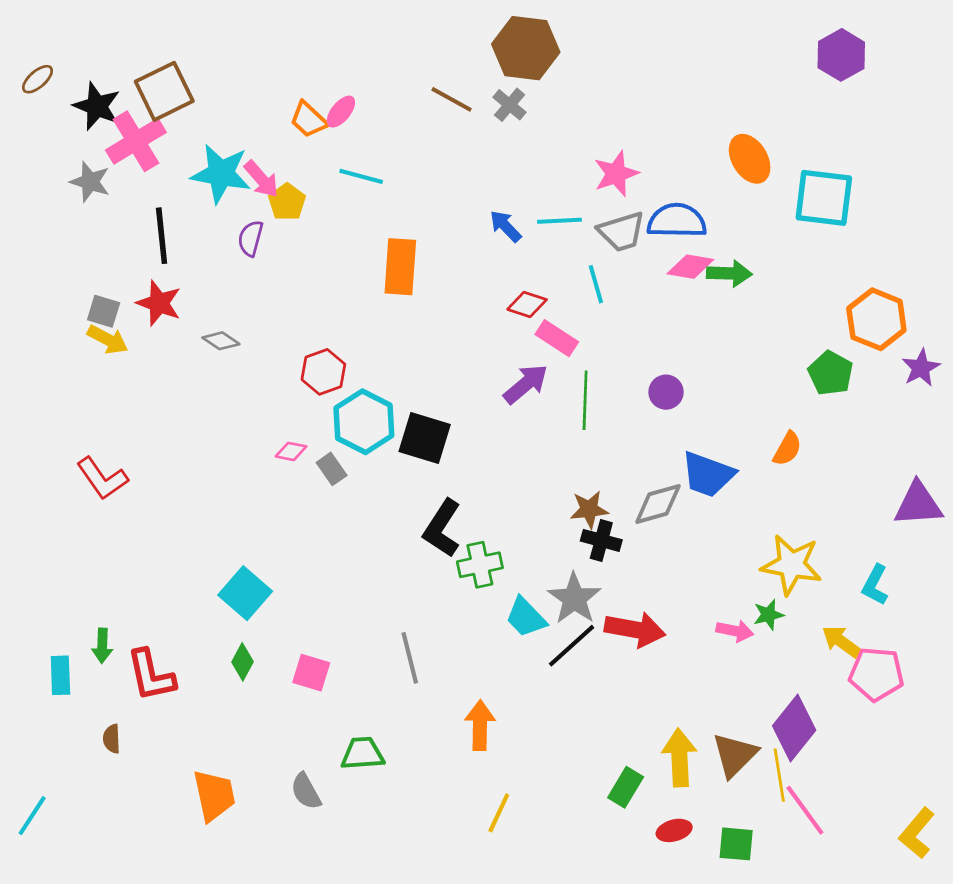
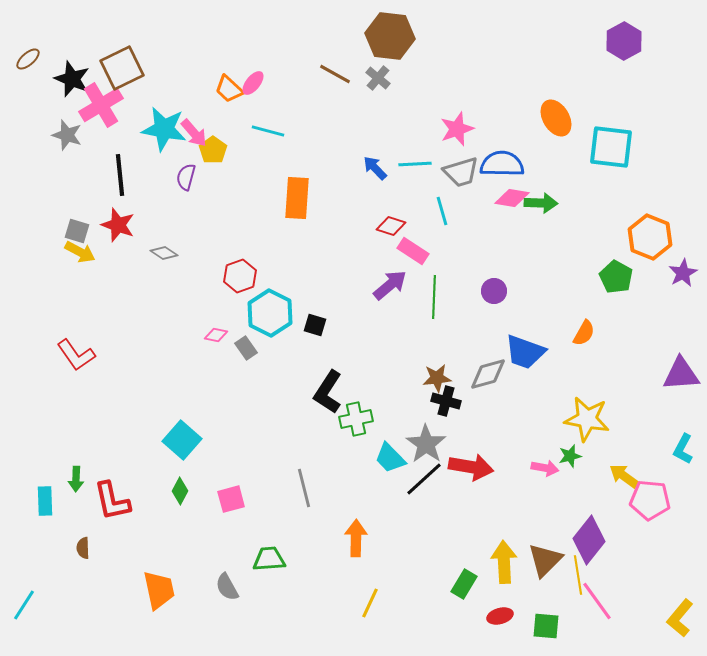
black square: (425, 438) -> (315, 325), size x0.6
cyan L-shape: (875, 585) -> (683, 449), moved
pink square: (311, 673) -> (231, 499), turned -32

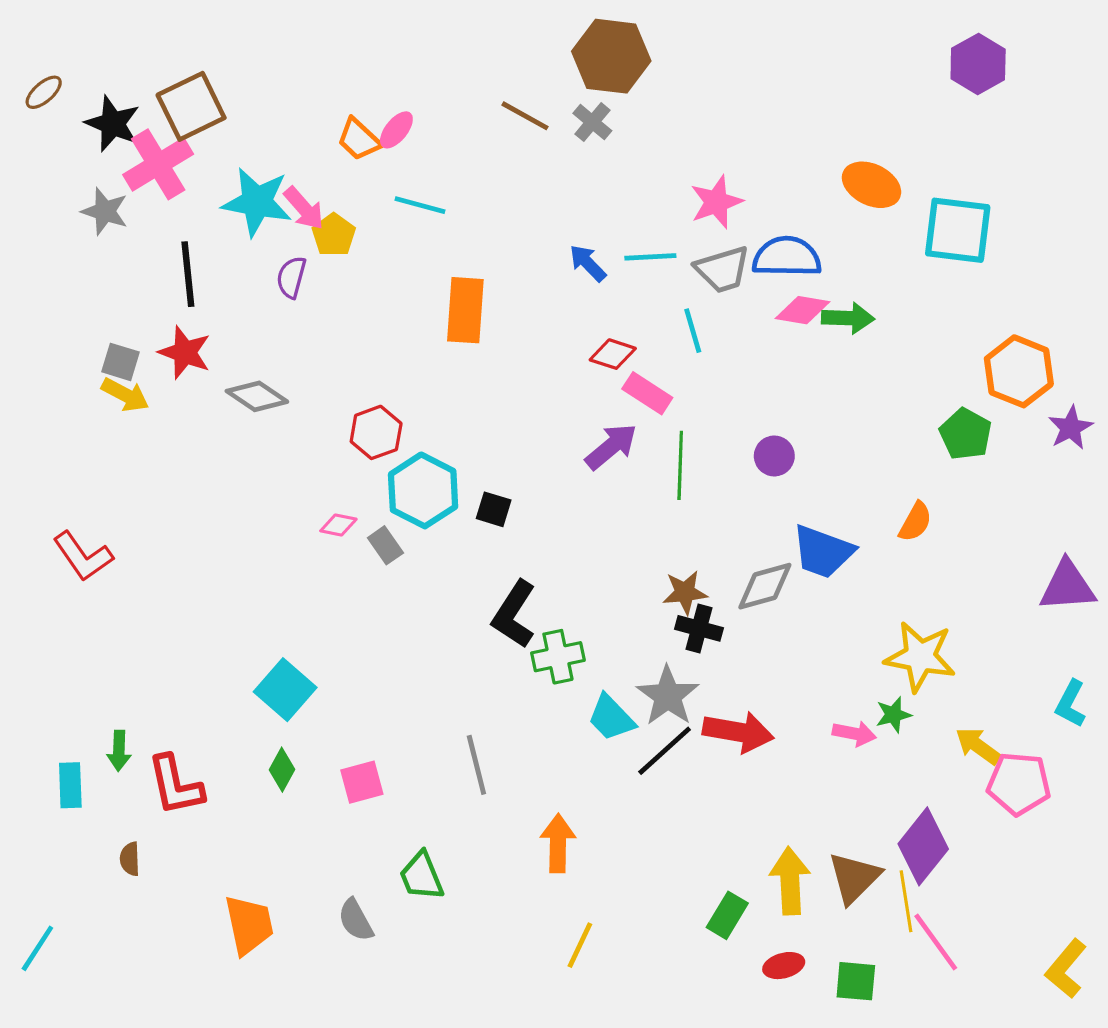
orange ellipse: (556, 118) -> (871, 185), turned -33
gray diamond: (164, 253) -> (257, 396), size x1.4
red L-shape: (76, 355) -> (83, 556), moved
green trapezoid: (269, 559) -> (422, 876), turned -108

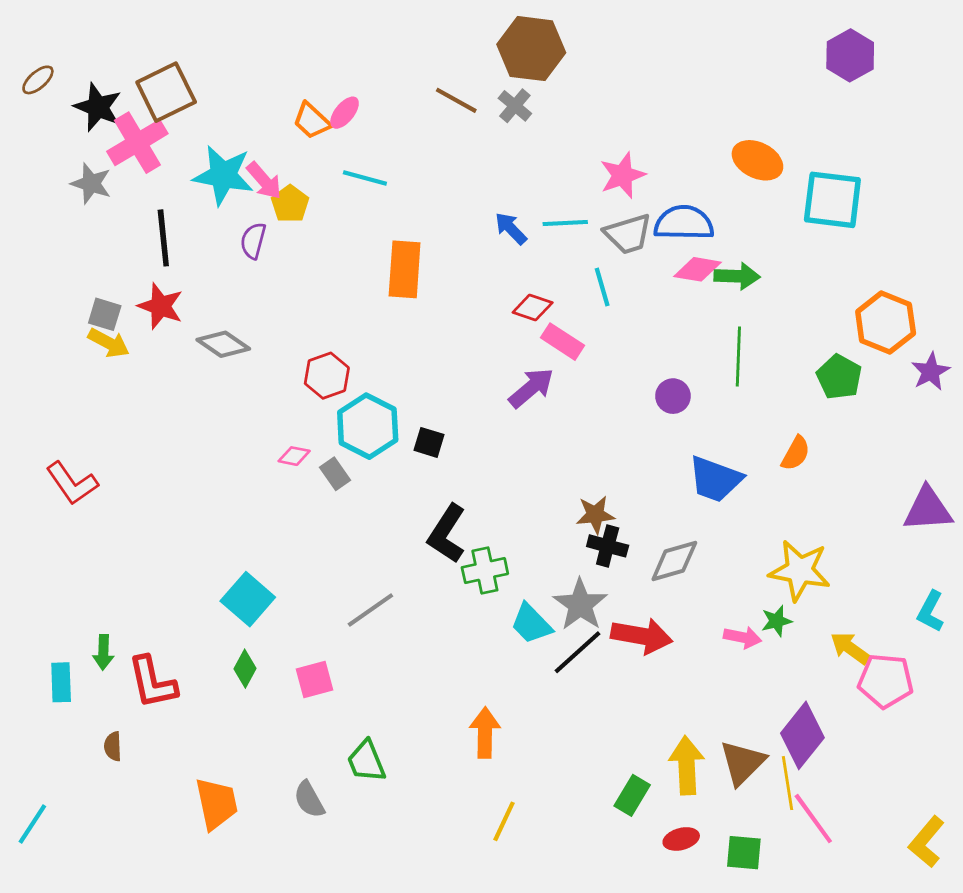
green line: (680, 465) -> (738, 357), moved
gray diamond: (765, 586) -> (674, 561), moved
gray line: (476, 765) -> (370, 610), moved, turned 69

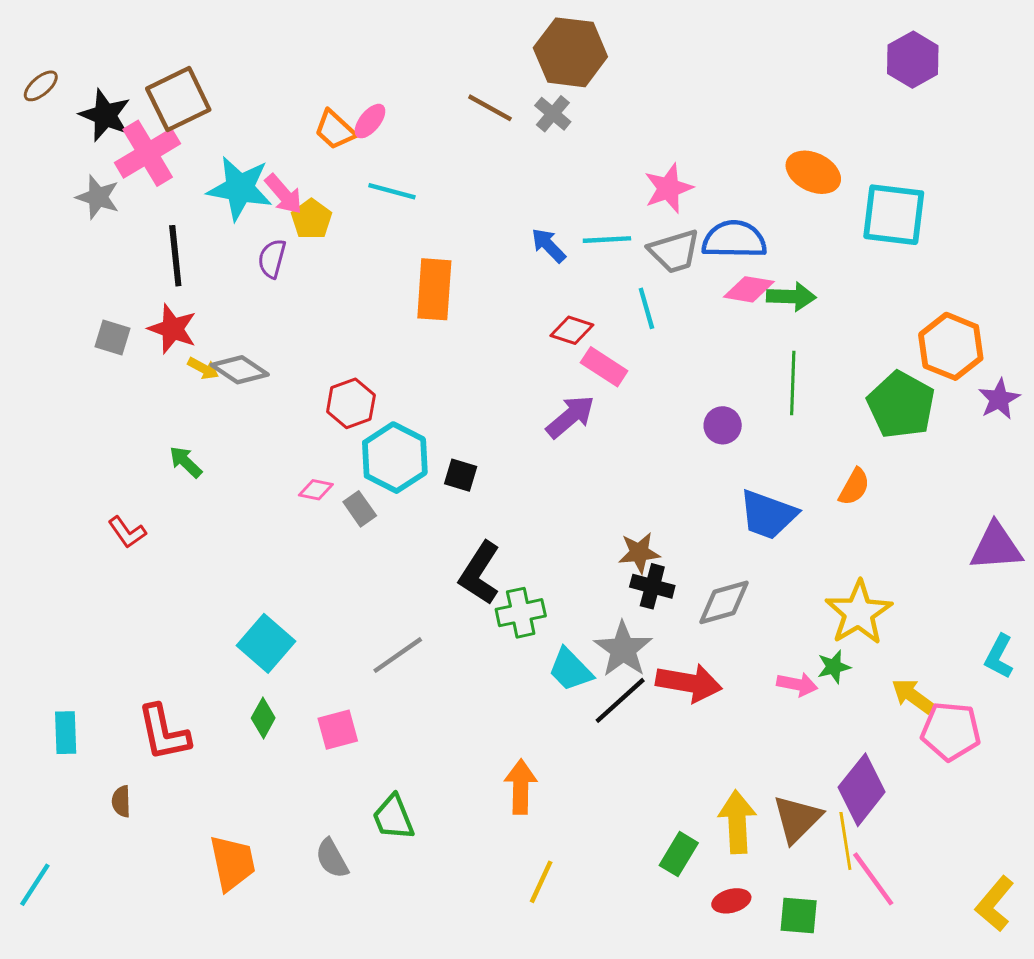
yellow arrow: (109, 343) -> (203, 368), moved, size x0.7
green pentagon: (839, 377) -> (901, 405), size x1.4
red L-shape: (72, 483) -> (127, 532), moved, size x0.7
yellow star: (800, 571) -> (859, 613), turned 30
green arrow: (103, 652) -> (186, 462), moved, turned 132

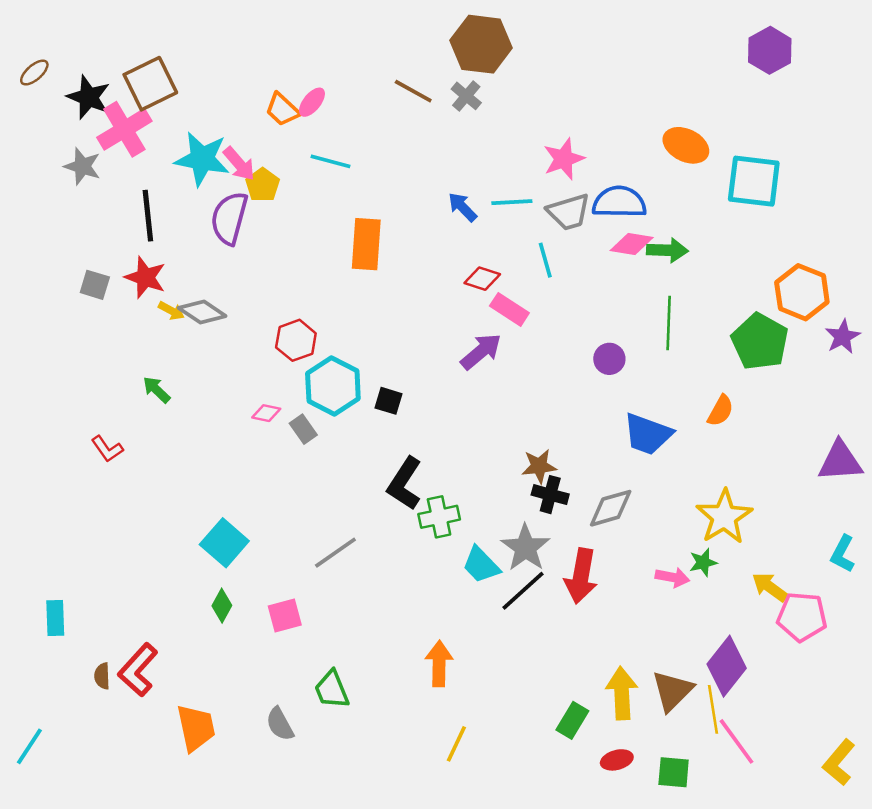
purple semicircle: (272, 259) -> (229, 218), size x1.6
red arrow: (689, 683) -> (581, 576), turned 90
red L-shape: (164, 733) -> (138, 670), moved, turned 54

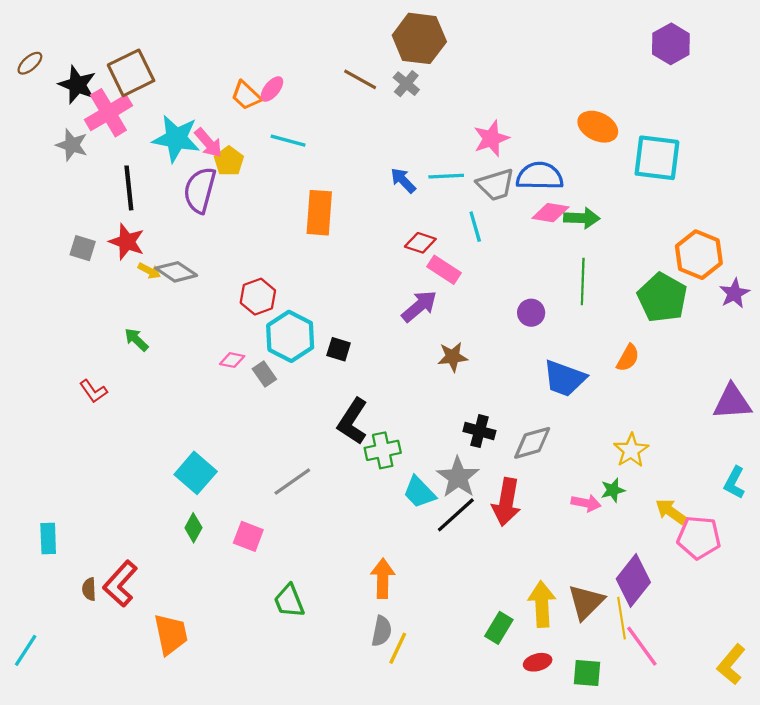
brown star: (539, 466) -> (453, 357), moved
yellow star: (724, 517) -> (631, 450), size x0.7
pink square: (285, 616) -> (248, 536), turned 36
gray semicircle: (280, 724) -> (382, 631), moved, turned -140

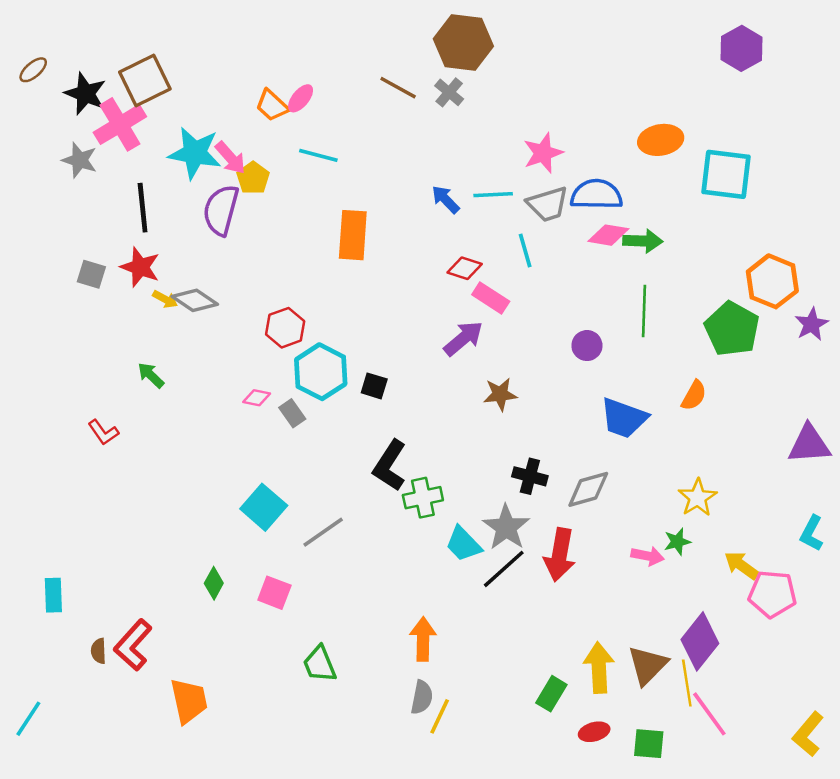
orange ellipse: (598, 127) -> (661, 140), turned -36
cyan square: (196, 473) -> (264, 507), moved

